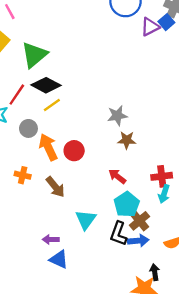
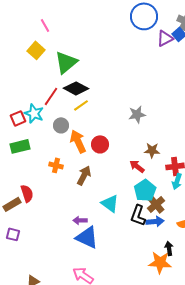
brown star: (127, 140) -> (152, 150), moved
brown arrow: (55, 187) -> (84, 175), turned -114
cyan triangle: (86, 220) -> (110, 203), turned -30
blue triangle: (59, 259) -> (87, 237), size x1.4

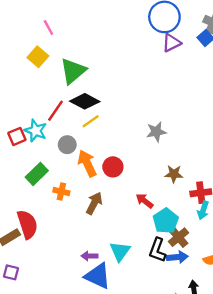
purple triangle: (165, 38) -> (171, 43), moved
green rectangle: (20, 146) -> (37, 174), moved, turned -30
red arrow: (137, 166) -> (145, 201), moved
red semicircle: (27, 193) -> (27, 224), size x1.4
cyan triangle: (110, 203) -> (120, 251), moved, turned 30

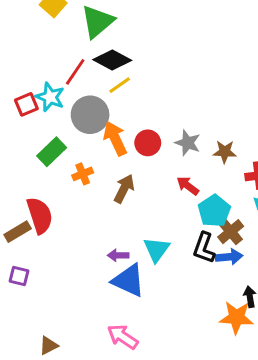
gray star: (156, 132) -> (188, 143), moved, turned 30
gray circle: (67, 145) -> (90, 115), size x1.6
orange cross: (61, 192) -> (83, 174), turned -35

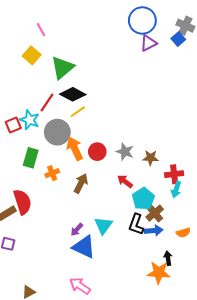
green rectangle: (52, 152) -> (31, 158), turned -30
purple arrow: (118, 255) -> (77, 229), turned -48

